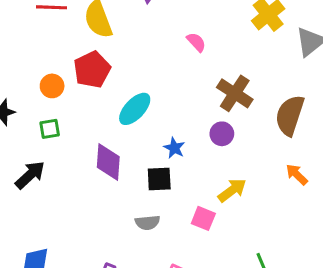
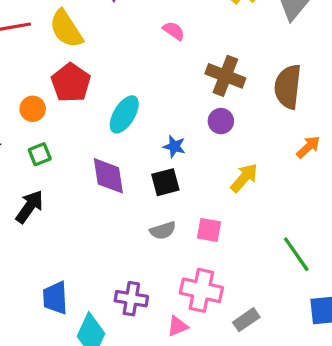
orange arrow: (297, 175) -> (308, 147), turned 105
pink square: (203, 218) -> (209, 230), moved

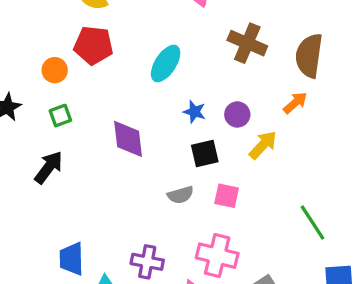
red pentagon: (71, 83) -> (93, 45), turned -30
cyan ellipse: (124, 114) -> (166, 64), moved
purple circle: (221, 121) -> (237, 114), moved
orange arrow: (308, 147) -> (295, 103), moved
black square: (165, 182) -> (205, 153), moved

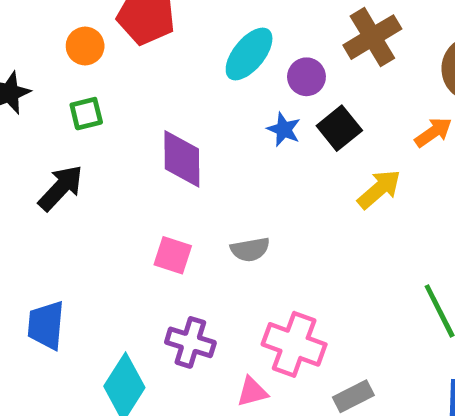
brown cross: (247, 43) -> (372, 37), turned 30
purple circle: (237, 114) -> (306, 77), moved
black square: (205, 153) -> (339, 128), moved, turned -32
pink square: (227, 196) -> (173, 255), moved
blue trapezoid: (72, 259) -> (46, 325), moved

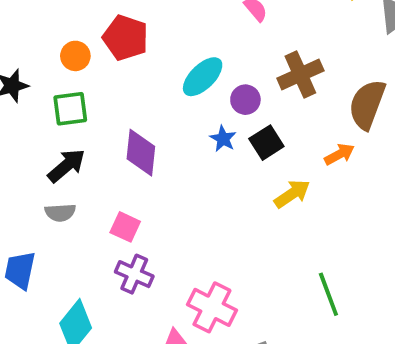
green square: (86, 114) -> (70, 109), size x1.4
black arrow: (61, 188) -> (66, 166), moved
gray semicircle: (250, 249) -> (60, 213), moved
purple cross: (190, 342) -> (134, 274), moved

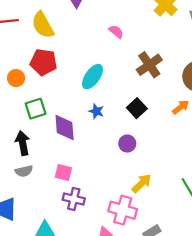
purple circle: (245, 100) -> (127, 144), moved
green square: (70, 109) -> (36, 109), moved
blue star: (223, 139) -> (96, 111), moved
black arrow: (66, 166) -> (23, 143), turned -50
yellow arrow: (292, 194) -> (142, 183), moved

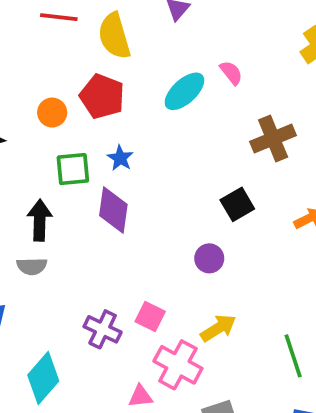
cyan ellipse: (92, 77) -> (184, 91), moved
blue star: (96, 111) -> (120, 158), moved
pink square: (63, 173) -> (150, 317), moved

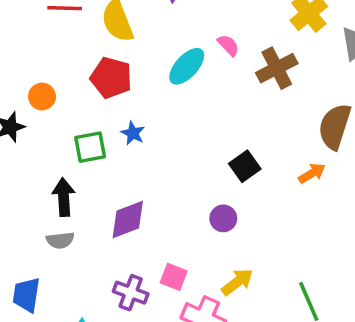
orange circle: (52, 113) -> (42, 97), moved
brown cross: (273, 139) -> (277, 68), moved
purple diamond: (113, 210) -> (128, 220), moved, turned 66

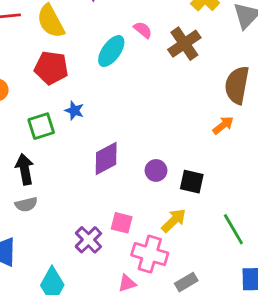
black square: (245, 166) -> (192, 182), moved, turned -35
purple diamond: (128, 220) -> (106, 159), moved
purple cross: (131, 293) -> (88, 240), turned 32

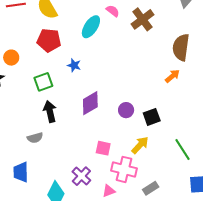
blue star: (74, 111) -> (74, 65), moved
black arrow: (25, 169) -> (50, 111), moved
black square: (192, 182) -> (152, 117), turned -30
purple cross: (88, 240) -> (81, 176), moved

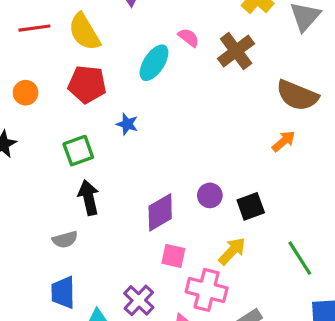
brown semicircle: (181, 47) -> (297, 95), turned -76
orange circle: (11, 58) -> (26, 93), moved
purple diamond: (90, 103) -> (160, 212), moved
blue trapezoid: (21, 172) -> (63, 292), moved

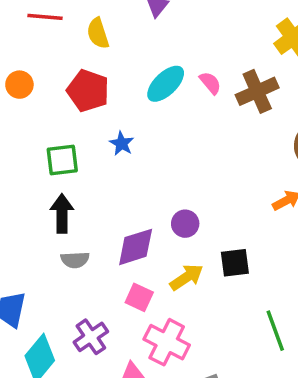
yellow semicircle: (84, 32) -> (98, 33), size x0.7
pink semicircle: (189, 37) -> (210, 83), moved
purple circle: (210, 195) -> (185, 224), moved
gray semicircle: (65, 240) -> (75, 260), moved
yellow arrow: (232, 251) -> (187, 277), moved

